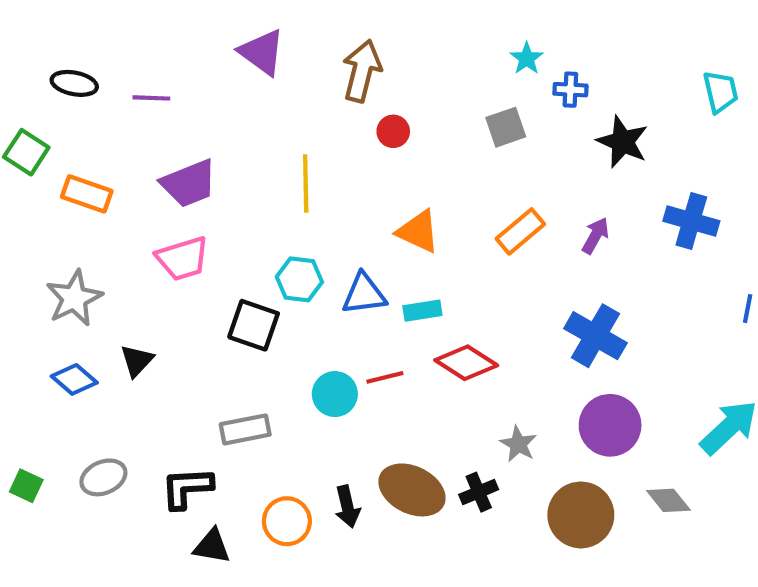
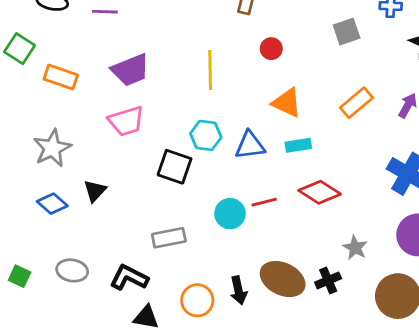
red circle: (393, 131) -> (271, 49), moved
cyan rectangle: (422, 311) -> (298, 145), moved
gray ellipse: (103, 477) -> (72, 270), turned 32
black L-shape: (187, 488) -> (129, 278), turned 30

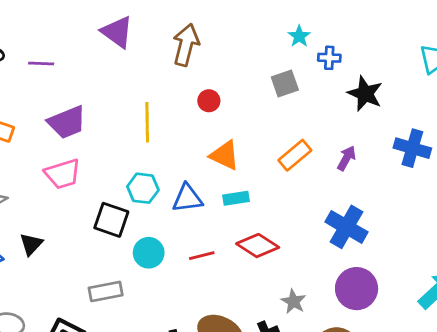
cyan circle: (230, 214) -> (149, 253), moved

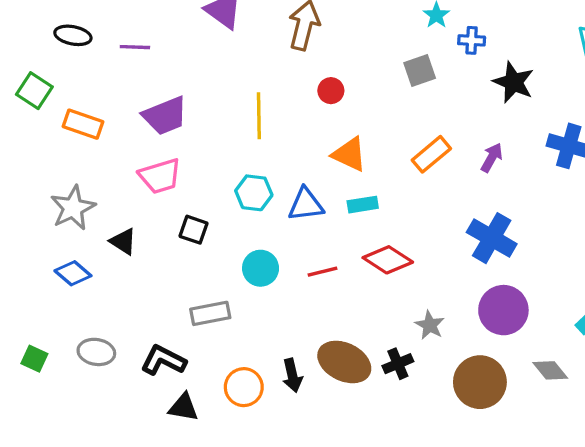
black square: (111, 220) -> (194, 230), moved, size x0.7
black triangle: (31, 244) -> (123, 241), moved, turned -40

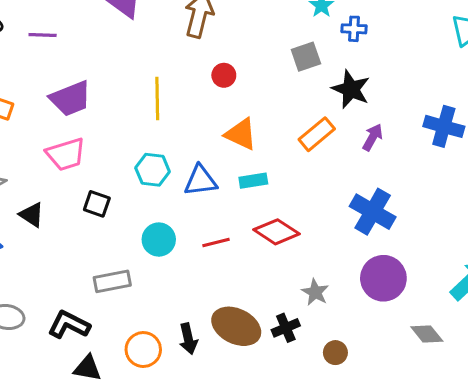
black star: (513, 82) -> (351, 89), moved
brown circle: (480, 382) -> (335, 353), moved, size x0.5

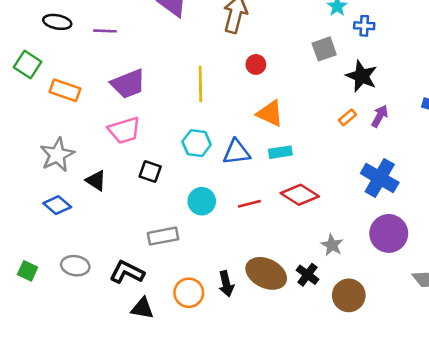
orange rectangle: (317, 134) -> (347, 117), moved, size x0.6
black cross: (286, 328) -> (307, 275), turned -30
brown circle: (335, 353) -> (349, 295), size x1.6

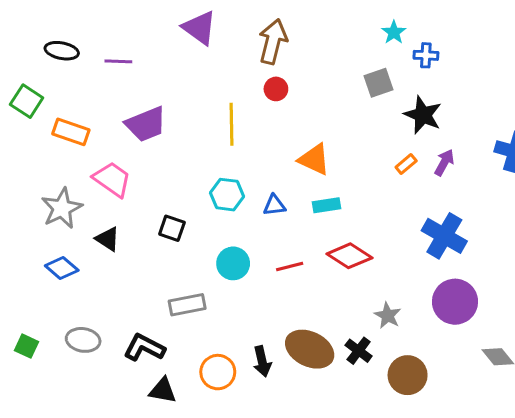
red circle: (256, 64) -> (276, 89), moved
pink trapezoid: (124, 130) -> (112, 179), moved, turned -128
blue triangle: (237, 152) -> (274, 205), size x0.7

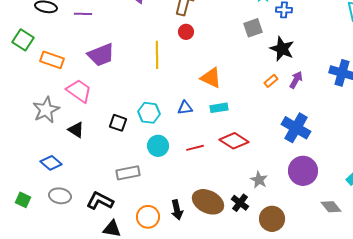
cyan hexagon: (227, 195) -> (149, 113), moved
blue diamond: (62, 268) -> (51, 163), moved

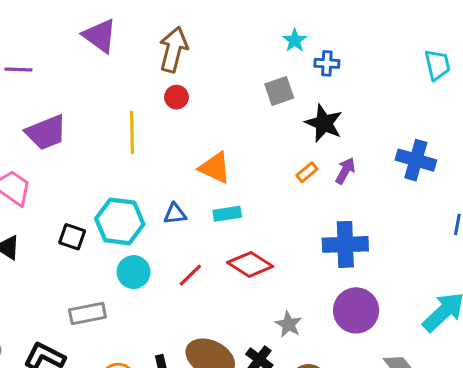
cyan hexagon: (149, 113) -> (120, 221), size x1.4
blue cross: (296, 128) -> (345, 244), turned -32
red line: (195, 148) -> (190, 275), turned -30

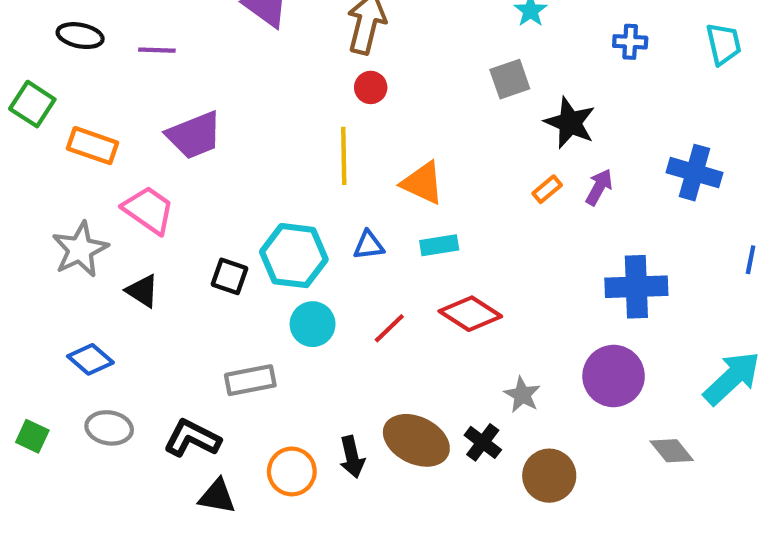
blue cross: (327, 63) -> (630, 42), moved
yellow line: (132, 132) -> (344, 156), moved
blue cross: (345, 244) -> (636, 287), moved

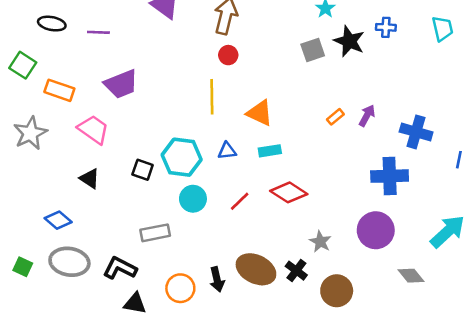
black star: (570, 123) -> (349, 41), moved
blue cross: (695, 173) -> (416, 132), moved
gray star: (80, 249) -> (30, 133), moved
gray ellipse: (109, 428) -> (69, 262), size x1.4

